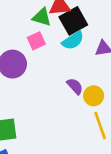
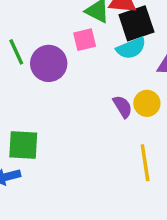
yellow circle: (94, 96) -> (147, 103), moved

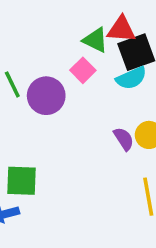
pink square: (85, 40) -> (83, 70), turned -30

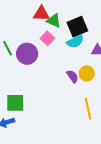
red triangle: (121, 29) -> (41, 14), moved

